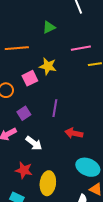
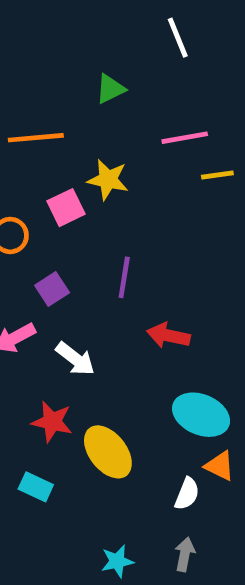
yellow ellipse: (48, 183) -> (108, 452), turned -45

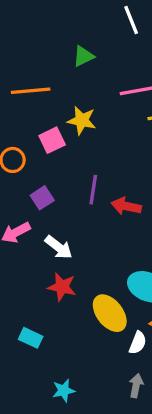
red arrow: (168, 336) -> (126, 206), moved
red star: (52, 422) -> (62, 287), moved
yellow ellipse: (108, 452) -> (110, 313), moved
cyan star: (117, 561) -> (64, 391), moved

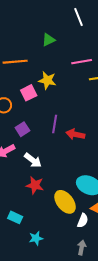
cyan star: (64, 391) -> (36, 238), moved

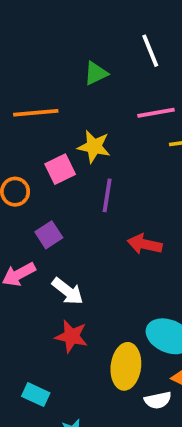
white line: (79, 17) -> (150, 51), moved
purple line: (55, 124) -> (107, 195), moved
yellow ellipse: (65, 202) -> (126, 366), turned 45
white semicircle: (83, 221) -> (158, 400), turned 56

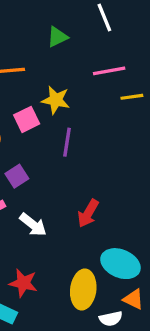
red arrow: (145, 244) -> (88, 213), moved, turned -72
red star: (71, 336) -> (23, 283), moved

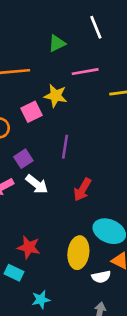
pink line: (109, 71) -> (85, 72), moved
purple line: (67, 142) -> (65, 147), moved
white arrow: (33, 225) -> (37, 184), moved

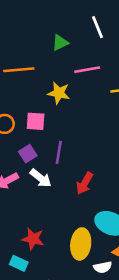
pink square: (31, 112) -> (36, 121), moved, turned 30
purple line: (65, 147) -> (59, 152), moved

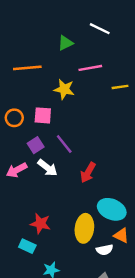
white line: (98, 27) -> (100, 29), turned -42
purple line: (59, 152) -> (64, 144), turned -48

